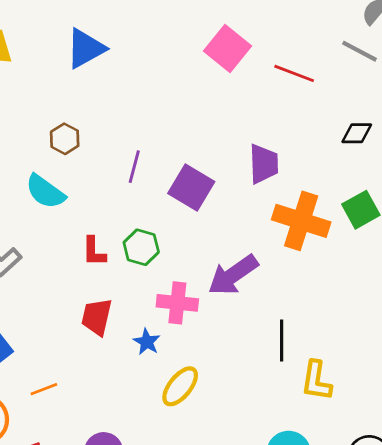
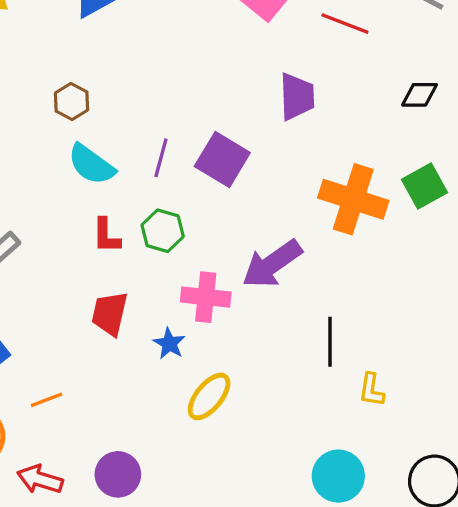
purple trapezoid: (264, 164) -> (297, 97), moved
purple line: (134, 167) -> (161, 158), moved
cyan semicircle: (45, 192) -> (91, 164), moved
yellow L-shape: (316, 381) -> (371, 390), size x0.7

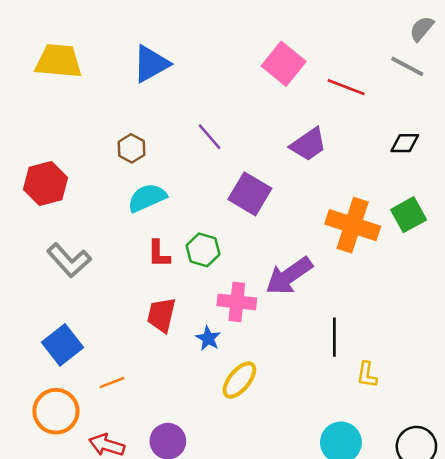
purple trapezoid: (297, 97) -> (308, 144), turned 57
purple line: (161, 158) -> (210, 137), moved, turned -56
cyan semicircle: (91, 164) -> (147, 198), turned 120

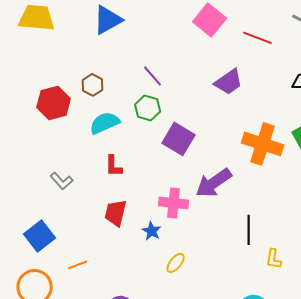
red hexagon: (46, 183) -> (54, 103), moved
purple square: (250, 194) -> (179, 139), moved
green hexagon: (203, 250) -> (148, 108), moved
gray L-shape: (69, 260) -> (62, 181), moved, size x0.7
yellow ellipse: (239, 380) -> (176, 263), size x0.7

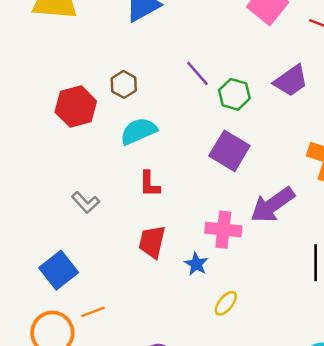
green hexagon: (148, 108) -> (234, 94), moved
orange line: (78, 265) -> (93, 312), moved

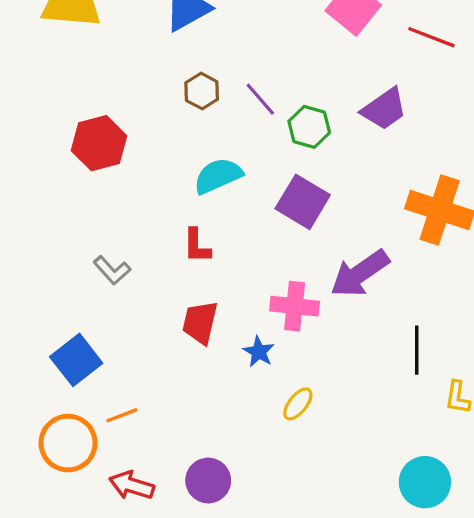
brown hexagon: (124, 84) -> (202, 91), moved
cyan semicircle: (138, 131) -> (218, 176), moved

